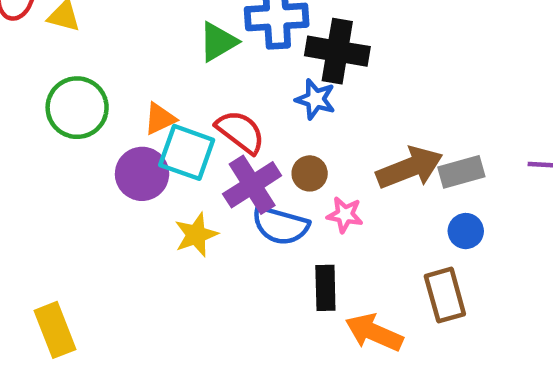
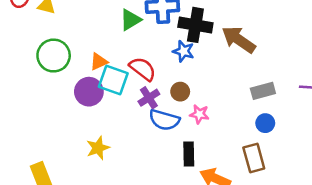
brown arrow: (410, 168) -> (239, 40), moved, turned -124
purple cross: (252, 185) -> (149, 98), size x0.7
yellow star: (196, 235) -> (98, 148), moved

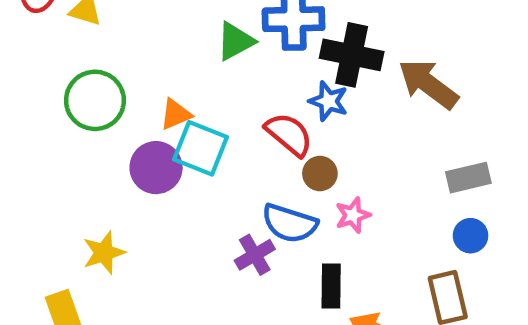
red semicircle: (143, 69) -> (289, 134), moved
purple cross: (149, 98) -> (255, 255), moved
pink star: (199, 114) -> (353, 215), turned -30
yellow star: (98, 148) -> (104, 253), moved

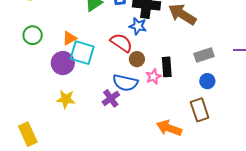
green circle: (95, 100) -> (33, 35), size x0.7
yellow star: (104, 253) -> (66, 99), moved, turned 30
black rectangle: (331, 286) -> (167, 67), moved

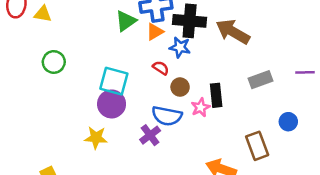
orange triangle: (69, 38) -> (155, 32), moved
red semicircle: (121, 43) -> (161, 68), size x0.6
purple circle: (63, 63) -> (112, 104), moved
blue circle: (207, 81) -> (288, 122), moved

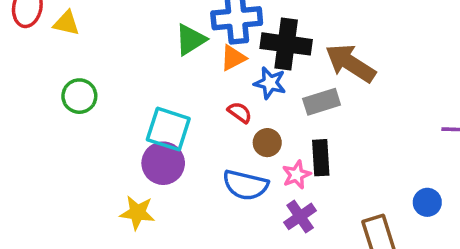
gray rectangle: (261, 80) -> (322, 102), moved
purple cross: (150, 135) -> (300, 216), moved

